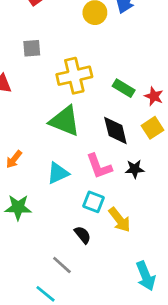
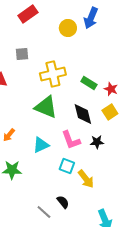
black semicircle: (83, 235) -> (63, 202), moved

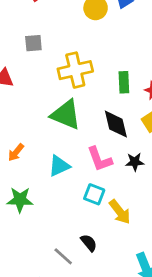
green rectangle: (89, 83) -> (124, 82), turned 56

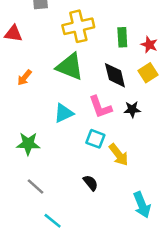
orange arrow: (16, 152) -> (24, 78), moved
gray line: (63, 256) -> (35, 187), moved

